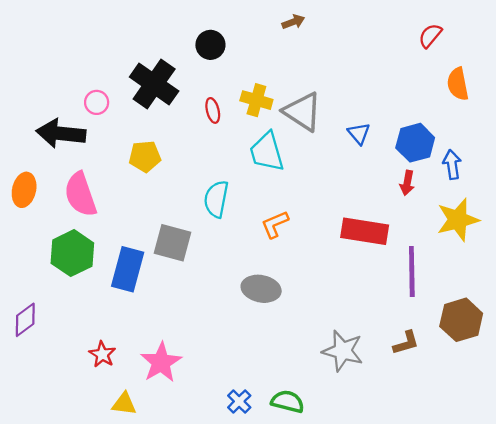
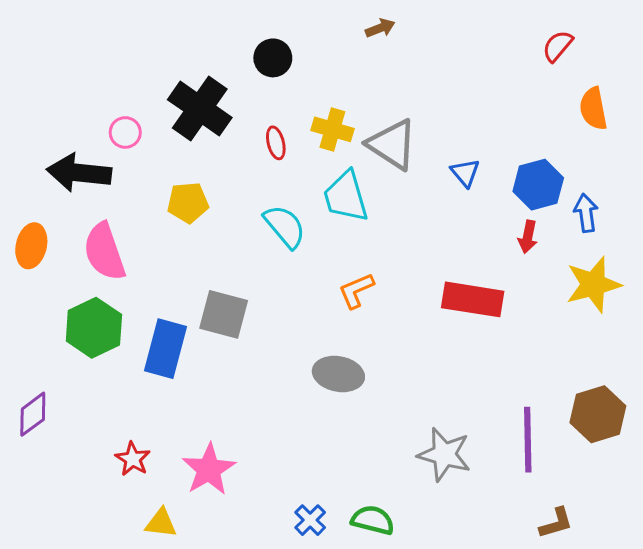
cyan semicircle: (216, 199) -> (285, 226), moved, turned 129
purple line: (412, 271) -> (528, 440), moved
brown L-shape: (406, 343) -> (556, 523), moved

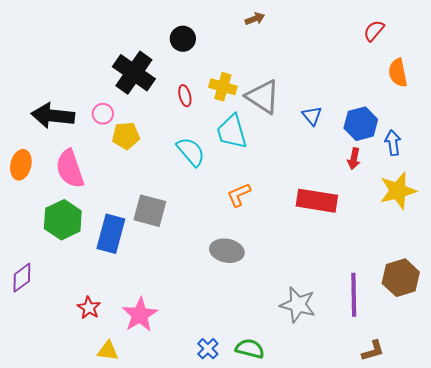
pink circle: (125, 132) -> (103, 114), moved

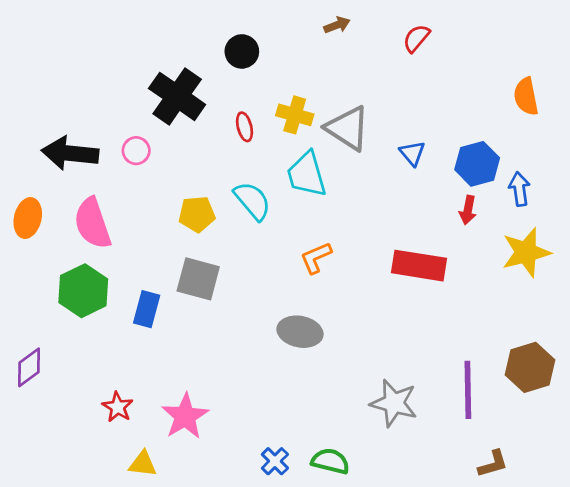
red semicircle: (374, 31) -> (416, 38), moved
yellow pentagon: (126, 136) -> (197, 214), moved
blue rectangle: (111, 234) -> (147, 309), size x0.7

